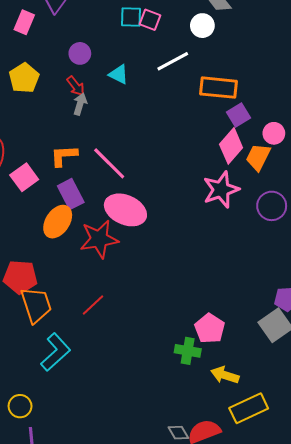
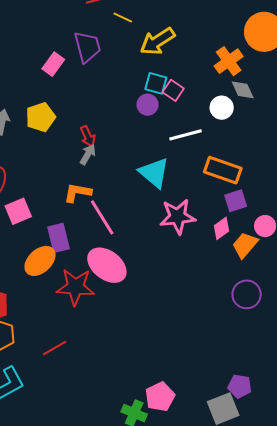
purple circle: (80, 53) -> (147, 105), moved
cyan triangle: (119, 74) -> (154, 173), moved, size x1.6
pink diamond: (231, 146) -> (222, 228), size x0.7
orange L-shape: (64, 156) -> (78, 193), moved
pink star: (221, 190) -> (178, 217), moved

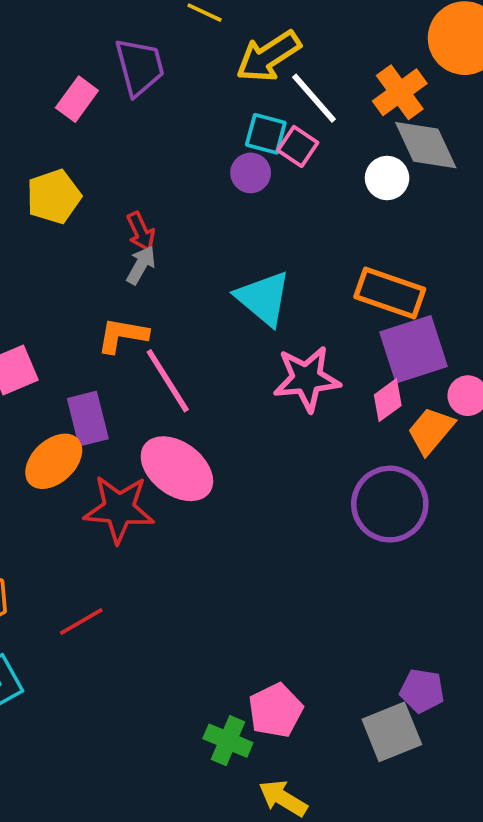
gray diamond: (243, 90) -> (426, 145), size x1.5
white line: (185, 135) -> (314, 98), moved, turned 64
purple square: (236, 201) -> (413, 349), size x1.6
purple circle: (247, 294) -> (390, 504), moved, size x1.4

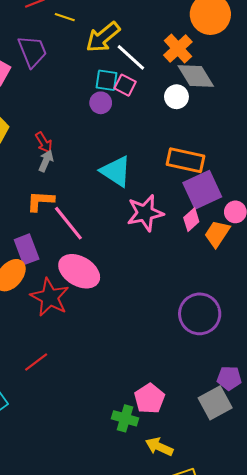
purple circle: (390, 504) -> (200, 314), moved
red star: (119, 509) -> (50, 297), turned 30

